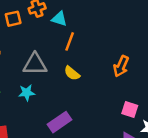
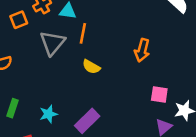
gray triangle: (35, 64) -> (52, 43), moved, turned -40
cyan star: (27, 93) -> (48, 114), moved

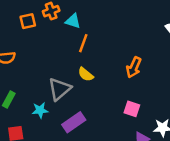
gray triangle: (52, 43) -> (60, 89), moved
pink square: (159, 95) -> (132, 109), moved

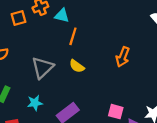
gray triangle: (60, 89) -> (43, 68), moved
pink square: (132, 109) -> (116, 112), moved

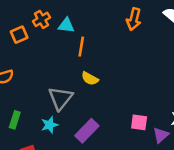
orange arrow: (123, 57) -> (134, 19), moved
gray triangle: (43, 68) -> (60, 98), moved

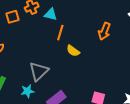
orange arrow: (134, 19) -> (104, 31), moved
yellow semicircle: (90, 79) -> (73, 51), moved

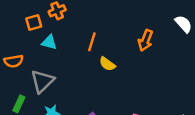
cyan triangle: (51, 14) -> (49, 42), moved
gray triangle: (39, 71) -> (42, 81), moved

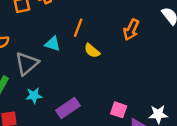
cyan triangle: (49, 42) -> (53, 44), moved

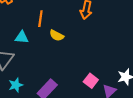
pink square: (119, 110) -> (91, 81), turned 32

